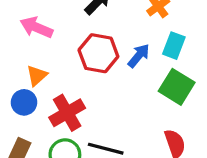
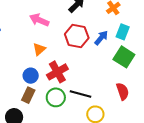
blue circle: (24, 102) -> (31, 76), moved

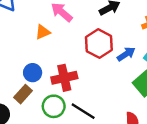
orange triangle: (39, 49) -> (43, 32), moved

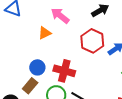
red cross: (64, 78) -> (64, 71), turned 30

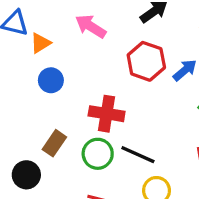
orange triangle: (45, 33) -> (40, 43), moved
blue circle: (37, 67) -> (51, 80), moved

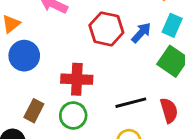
blue circle: (51, 80) -> (24, 56), size x1.4
black line: (138, 155) -> (131, 103), moved, turned -32

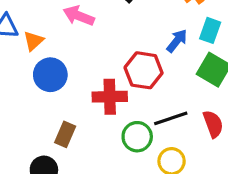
red hexagon: (106, 29) -> (144, 70), moved
green circle: (73, 115) -> (137, 137), moved

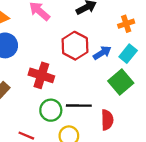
red hexagon: (144, 70) -> (75, 46), moved

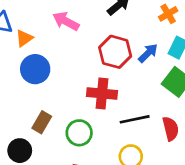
red cross: (41, 75) -> (102, 93), moved
green circle: (51, 110) -> (79, 133), moved

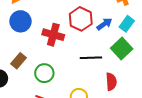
red cross: (102, 93) -> (53, 35), moved
black line: (135, 119) -> (91, 58), moved

